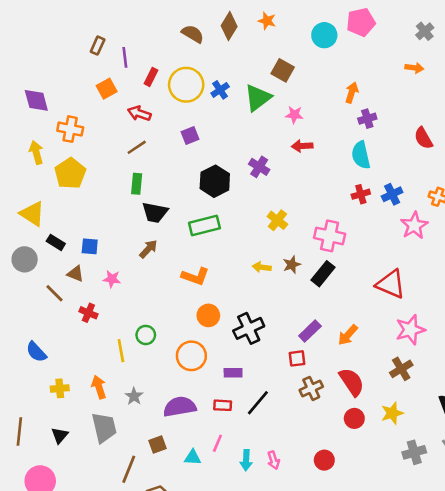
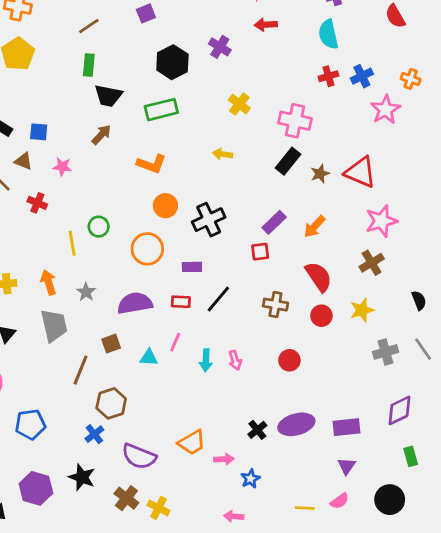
brown star: (292, 265) -> (320, 174), moved
brown cross: (311, 388) -> (275, 305), moved, turned 35

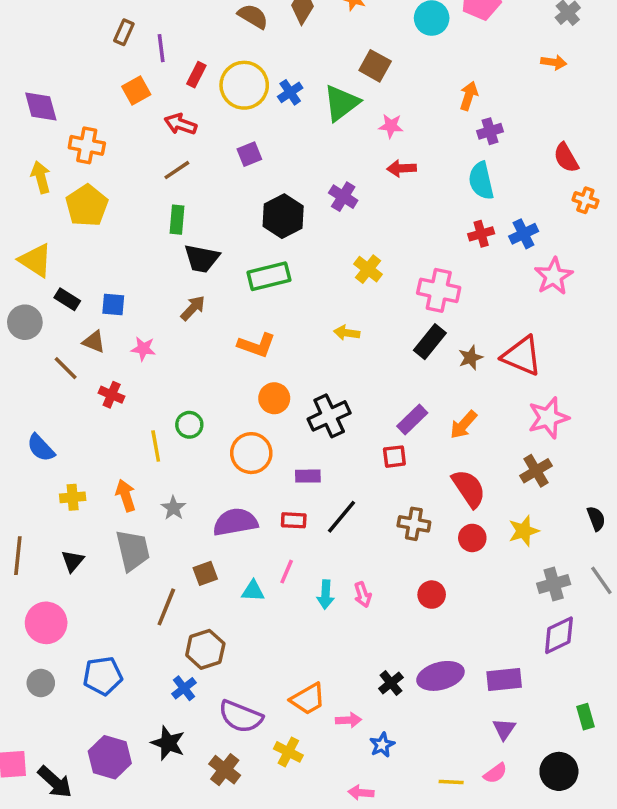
orange cross: (411, 79) -> (585, 200), moved
purple diamond: (399, 410) -> (559, 635), moved
yellow cross: (158, 508) -> (288, 752), moved

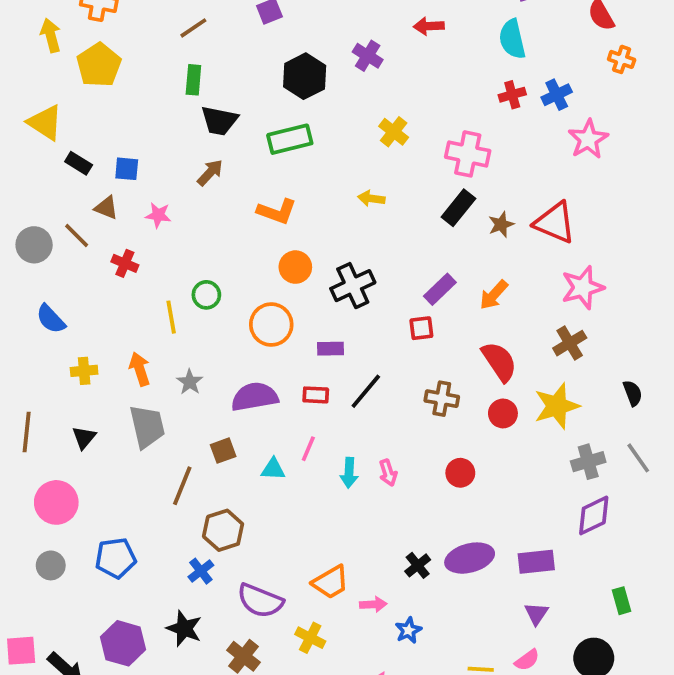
gray circle: (25, 322) -> (34, 245), moved
yellow star: (524, 531) -> (557, 406), size x1.4

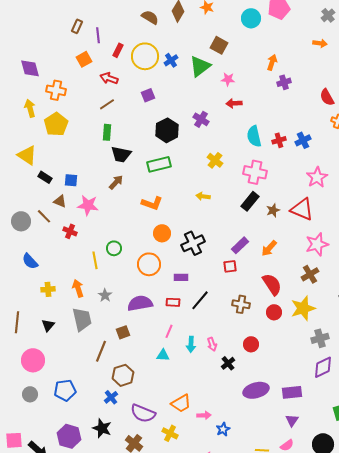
cyan semicircle: (512, 39) -> (254, 136), moved
pink star: (588, 139) -> (317, 177), moved
pink star: (158, 215) -> (88, 205), size x1.5
cyan triangle: (273, 469) -> (163, 355), moved
black cross: (418, 565) -> (228, 363), moved

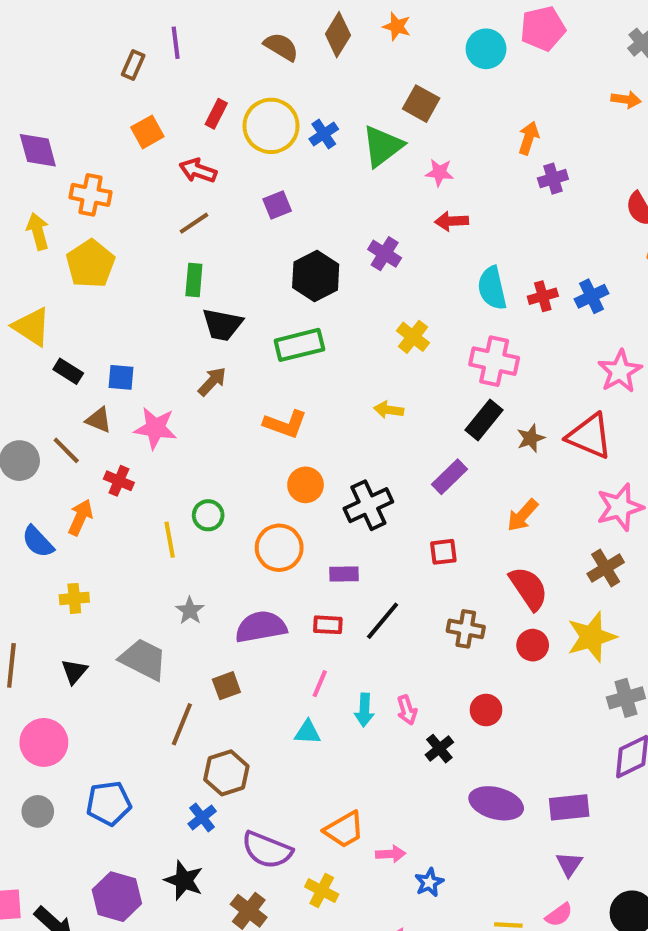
purple line: (98, 35) -> (176, 43), moved
purple rectangle: (240, 245) -> (450, 477), moved
orange arrow: (78, 288) -> (80, 517), moved, turned 42
gray trapezoid: (82, 319) -> (143, 659), turned -50
purple ellipse: (256, 390) -> (496, 803), turned 30

